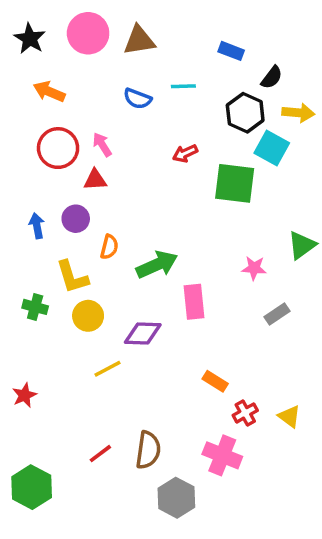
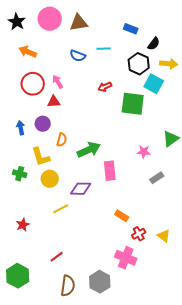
red star: (24, 395) -> (23, 225), moved
brown semicircle: (148, 450) -> (68, 286), moved

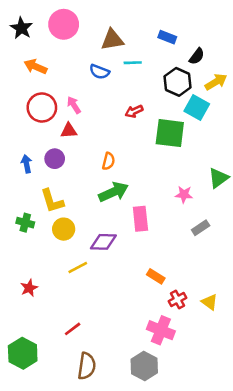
brown triangle: (79, 23) -> (112, 40), moved
yellow arrow: (169, 64) -> (216, 82), turned -36
orange semicircle: (62, 140) -> (108, 161), moved
gray hexagon: (100, 282) -> (144, 366), moved

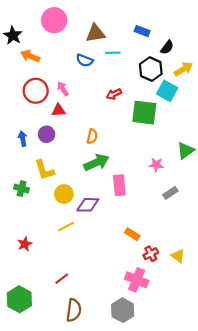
black star: (21, 28) -> (13, 35), moved
yellow circle: (64, 229) -> (64, 194), moved

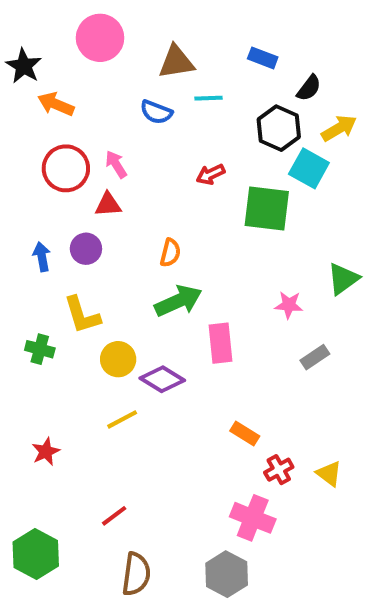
purple diamond: (88, 205) -> (162, 379), turned 30

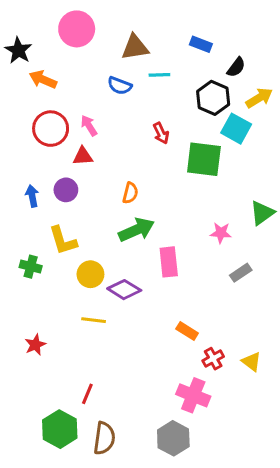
red arrow: (210, 174) -> (161, 133), turned -90
yellow line: (122, 419) -> (94, 320), turned 35
red line: (114, 516) -> (87, 394), turned -30
green hexagon: (36, 554) -> (60, 429), moved

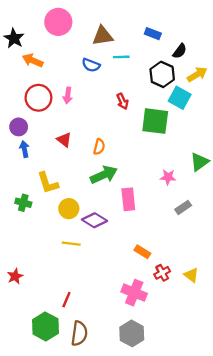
pink arrow: (89, 125) -> (68, 95), turned -140
red triangle: (83, 156) -> (64, 140), moved, turned 42
purple circle: (66, 190) -> (19, 127), moved
red star: (35, 345) -> (15, 276), moved
pink cross: (193, 395) -> (134, 293), moved

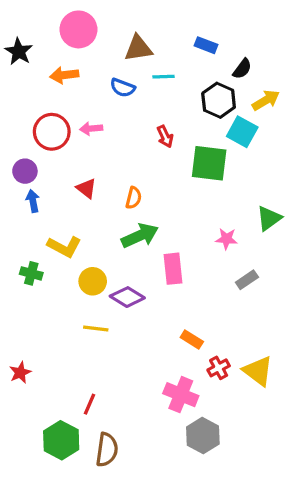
orange arrow: (33, 60) -> (64, 75), moved, turned -30
pink arrow: (68, 95) -> (91, 129), turned 77
yellow L-shape: (48, 183) -> (64, 247), turned -45
yellow triangle: (191, 275) -> (258, 371), size x1.5
gray hexagon: (132, 333) -> (203, 436), moved

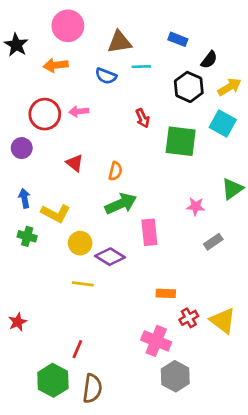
cyan square: (242, 132) -> (223, 124), moved
blue arrow: (33, 201) -> (24, 198), moved
orange rectangle: (192, 340) -> (166, 293), turned -30

